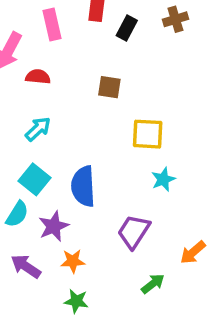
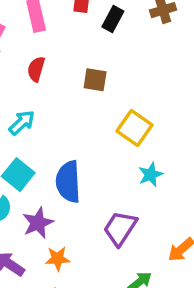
red semicircle: (38, 77) -> (36, 69), moved, turned -80
yellow square: (148, 134) -> (134, 128), turned 32

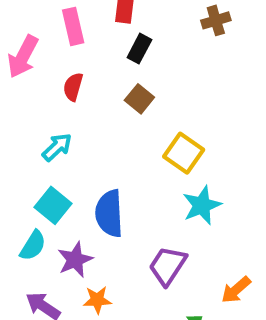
black rectangle: (113, 19) -> (139, 49), moved
brown square: (95, 80) -> (139, 99), turned 30
cyan star: (151, 175) -> (202, 205), size x1.4

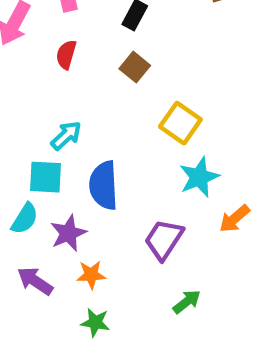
cyan arrow: (57, 147) -> (66, 136), moved
cyan square: (53, 205) -> (45, 177), turned -36
orange arrow: (236, 290) -> (234, 219), moved

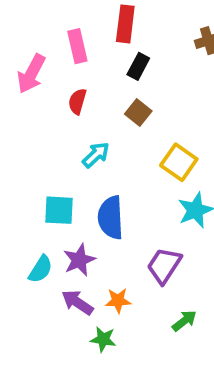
cyan arrow: (66, 136) -> (96, 155), moved
cyan semicircle: (25, 219) -> (41, 269), moved
orange star: (91, 275) -> (118, 301), moved
purple arrow: (35, 281) -> (77, 302), moved

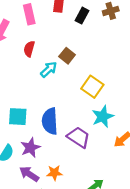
black rectangle: (138, 66) -> (82, 16), moved
cyan arrow: (96, 155) -> (49, 69), moved
purple trapezoid: (164, 265) -> (79, 137), moved, turned 90

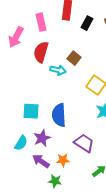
red semicircle: (29, 49) -> (41, 52), size x1.5
cyan arrow: (49, 69) -> (58, 70), turned 56
purple trapezoid: (79, 137) -> (84, 143), moved

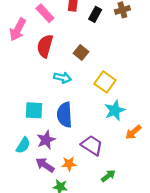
pink rectangle: (41, 22) -> (45, 13), turned -30
cyan arrow: (58, 70) -> (62, 78), moved

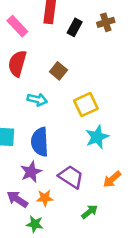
yellow square: (105, 82) -> (86, 105), turned 30
orange arrow: (133, 132) -> (112, 179), moved
purple star: (46, 140) -> (31, 172), moved

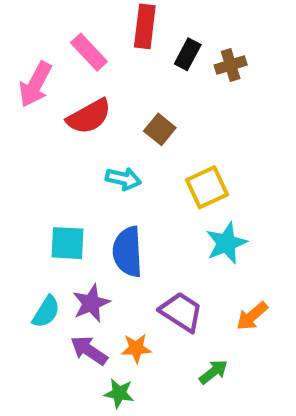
brown cross: (106, 22) -> (231, 65), moved
red semicircle: (17, 63) -> (89, 117), turned -135
purple star: (31, 172) -> (91, 303), moved

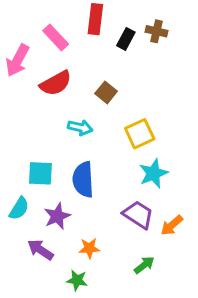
brown cross: (231, 65) -> (156, 31), moved, turned 30
cyan semicircle: (46, 312) -> (19, 209), moved
purple trapezoid: (181, 312) -> (138, 215), moved
purple arrow: (89, 350) -> (40, 250), moved

